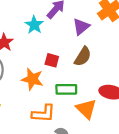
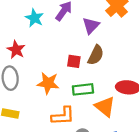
cyan star: (34, 25) -> (34, 18), moved
red square: (52, 60) -> (74, 61), moved

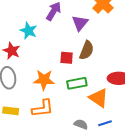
cyan star: (34, 18) -> (29, 31), moved
orange L-shape: (63, 116) -> (43, 108), moved

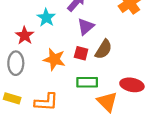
purple triangle: (80, 23) -> (86, 27), moved
orange star: (44, 80) -> (54, 59), moved

